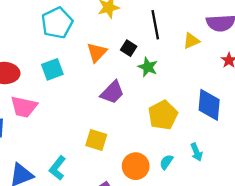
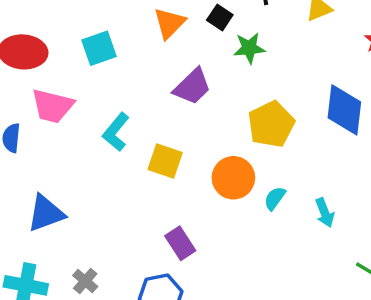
green star: (148, 67) -> (249, 48), turned -30
cyan arrow: (196, 152) -> (325, 213), moved
orange circle: (136, 166) -> (233, 178), moved
cyan L-shape: (57, 168) -> (116, 132), moved

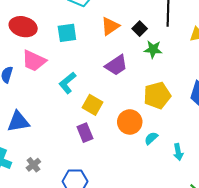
purple rectangle: (180, 243) -> (85, 133), moved

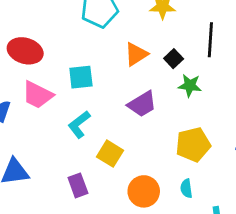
cyan square: (67, 33) -> (81, 77), moved
orange circle: (130, 122) -> (144, 191), moved
purple rectangle: (85, 133) -> (78, 185), moved
cyan semicircle: (151, 138) -> (186, 188), moved, turned -56

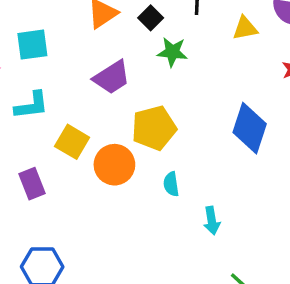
cyan L-shape: (79, 124) -> (32, 105), turned -148
yellow pentagon: (193, 145) -> (154, 128), moved
orange circle: (144, 191) -> (114, 165), moved

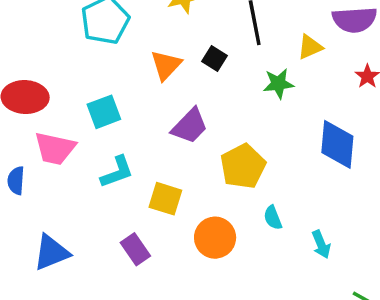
green star: (172, 52) -> (278, 84), moved
orange circle: (114, 165) -> (215, 238), moved

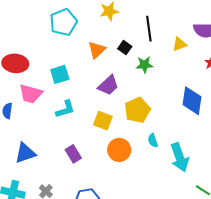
green star: (278, 84) -> (144, 65), moved
yellow square: (165, 199) -> (103, 121), moved
cyan arrow: (321, 244) -> (180, 157), size x1.8

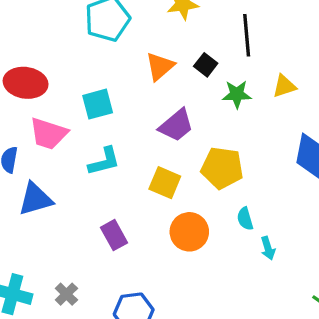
yellow triangle: (180, 44) -> (284, 86), moved
yellow pentagon: (137, 110) -> (222, 168), turned 30
blue triangle: (25, 153) -> (35, 199), moved
cyan arrow: (180, 157) -> (268, 248), moved, size x0.5

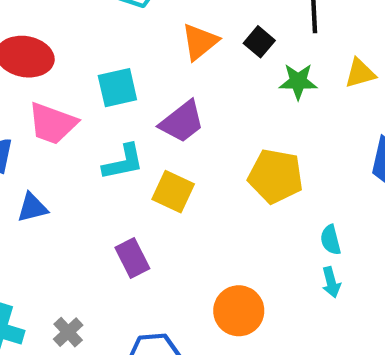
purple trapezoid: (176, 125) -> (182, 122), moved
yellow square: (165, 183) -> (173, 192), moved
blue triangle: (35, 199) -> (32, 208), size x0.7
cyan semicircle: (245, 219) -> (331, 240), moved
orange circle: (189, 232) -> (239, 311), moved

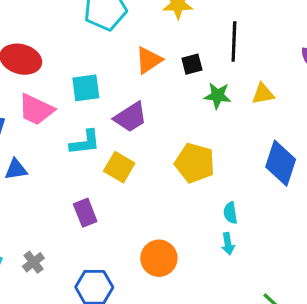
black square: (259, 42) -> (192, 64), turned 30

